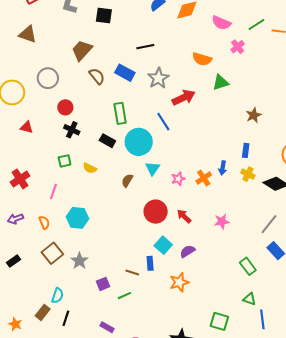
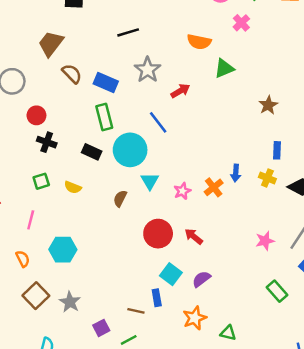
blue rectangle: (125, 73) -> (106, 83), moved
red arrow: (184, 98) -> (180, 91), size x0.7
blue rectangle: (246, 150) -> (277, 150), moved
pink star: (222, 221) -> (265, 241), moved
green triangle: (250, 299) -> (228, 333), moved

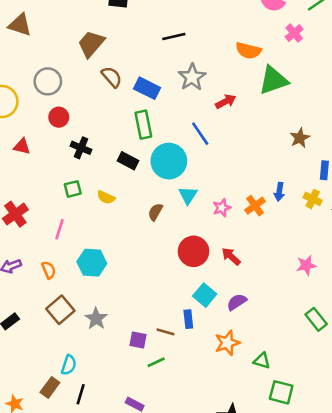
green triangle: (224, 68) -> (273, 80), size x1.4
brown star: (268, 105) -> (300, 138), moved
red circle: (36, 115) -> (59, 117), moved
purple square: (101, 328) -> (138, 340), moved, turned 35

